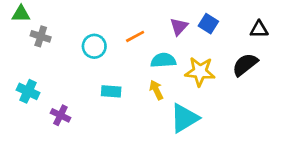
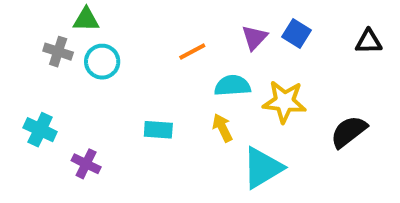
green triangle: (21, 14) -> (86, 19), moved
cyan circle: (94, 46) -> (102, 62), moved
black semicircle: (245, 65) -> (349, 132), moved

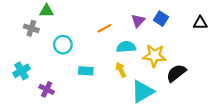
cyan circle: (102, 62) -> (63, 45), moved
cyan cross: (40, 130) -> (21, 71), turned 35
black semicircle: (349, 132) -> (176, 73), moved

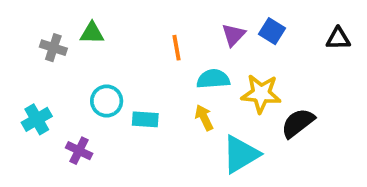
green triangle: (47, 11) -> (92, 33), moved
orange line: (104, 28) -> (176, 48), turned -72
cyan circle: (63, 45) -> (107, 101), moved

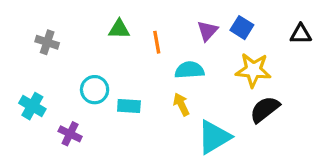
green triangle: (92, 33) -> (119, 29), moved
yellow star: (261, 94) -> (253, 70), moved
cyan cross: (37, 119) -> (32, 106), turned -30

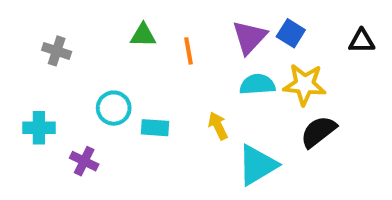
purple triangle: (207, 31) -> (249, 37), size x1.4
cyan semicircle: (189, 70) -> (257, 84), moved
cyan cross: (32, 106) -> (39, 128), turned -30

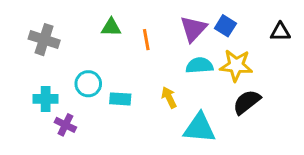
gray cross: (57, 51) -> (44, 40), size x1.4
cyan cross: (39, 128) -> (46, 99), moved
cyan triangle: (257, 165) -> (199, 128), turned 36

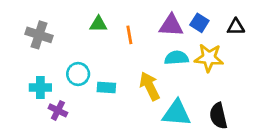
purple triangle: (193, 29) -> (171, 25), turned 50
black triangle: (280, 32) -> (236, 27), moved
yellow arrow: (169, 97) -> (150, 86), size x1.5
black semicircle: (247, 102) -> (218, 116), moved, turned -65

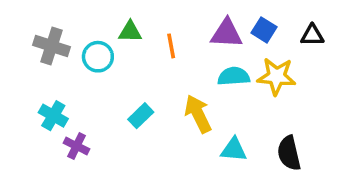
cyan circle: (78, 74) -> (98, 57), moved
cyan cross: (40, 87) -> (53, 116), turned 30
cyan rectangle: (106, 87) -> (141, 116), turned -48
cyan triangle: (177, 113) -> (234, 150), size x0.7

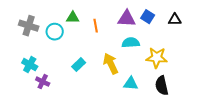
yellow star: (277, 76) -> (157, 58), moved

